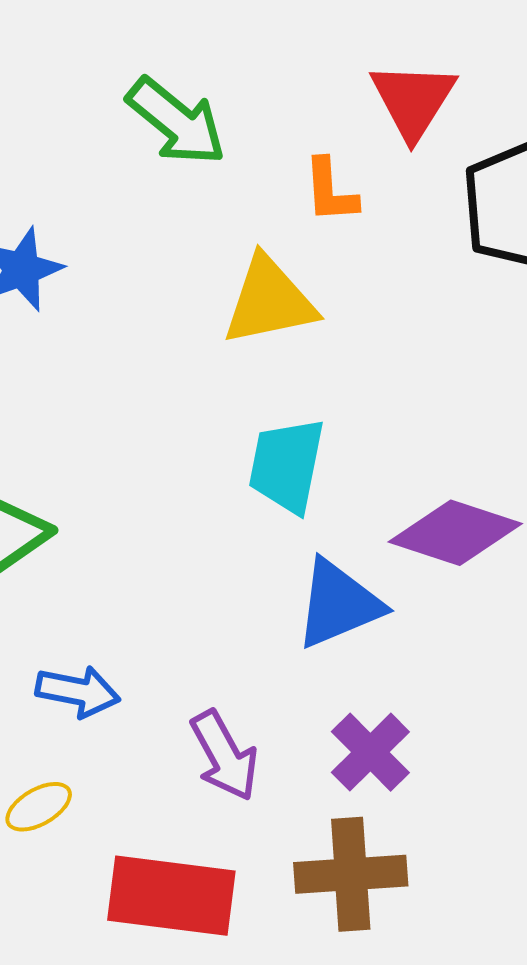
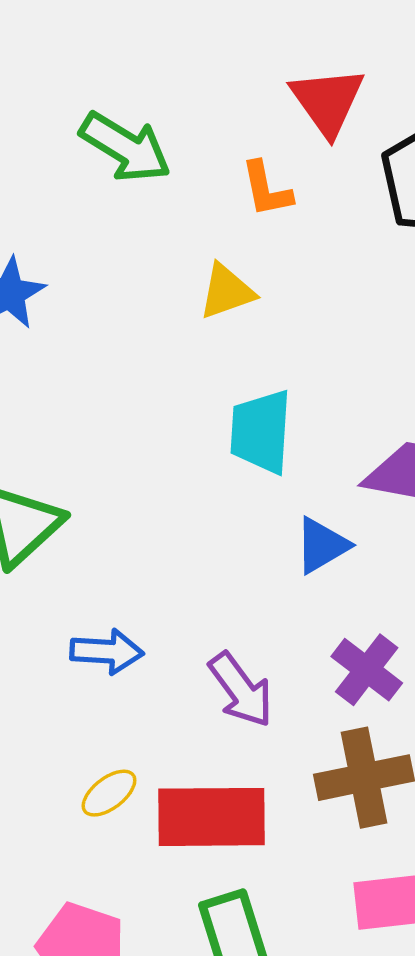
yellow triangle: (269, 301) -> (227, 291), size x0.7
blue triangle: (338, 604) -> (322, 545), size x0.7
yellow ellipse: (39, 807) -> (109, 793), moved

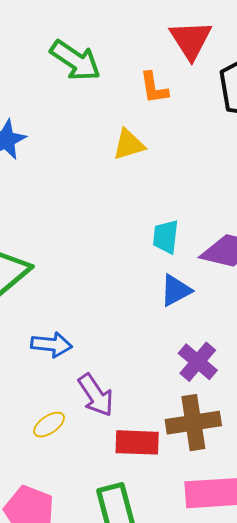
cyan trapezoid: (261, 432) -> (166, 237), moved, size x0.7
purple arrow: (241, 690) -> (96, 395), moved
red rectangle: (211, 817) -> (137, 442), moved, size x0.7

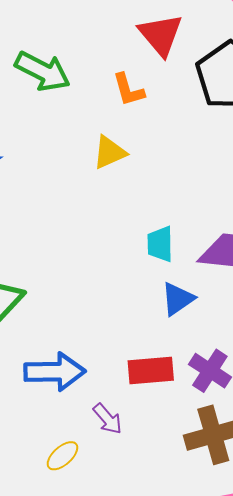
blue arrow: (51, 345) -> (55, 372), size x1.4
purple arrow: (96, 395) -> (108, 419), size x0.7
red rectangle: (137, 442) -> (151, 370), moved

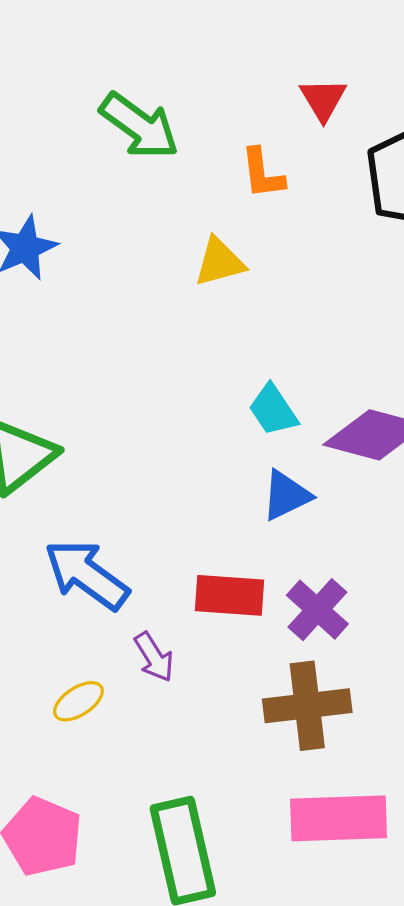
red triangle: (161, 35) -> (323, 99), size x0.7
cyan trapezoid: (160, 244) -> (273, 410), turned -42
blue arrow: (55, 372) -> (87, 575), turned -152

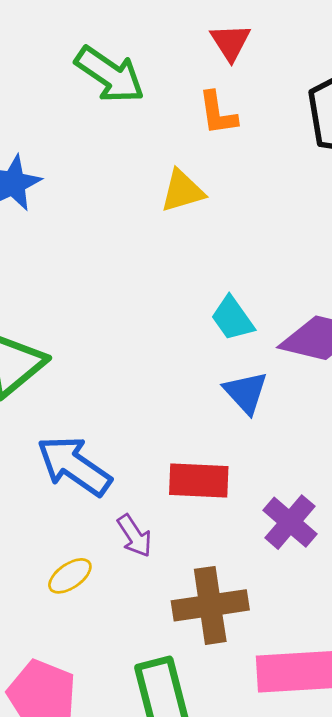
red triangle: (323, 99) -> (230, 42), moved
blue triangle: (286, 495) -> (246, 392), turned -45
purple cross: (317, 610) -> (290, 522), moved
brown cross: (307, 706) -> (210, 605), moved

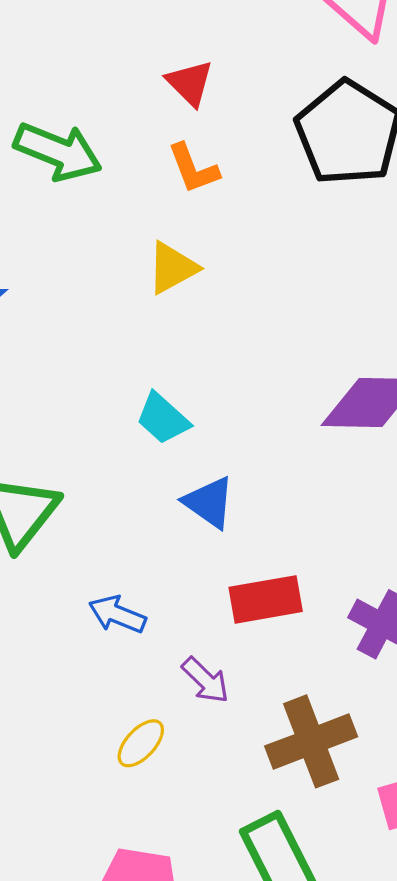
cyan trapezoid: (232, 318) -> (163, 418), moved
blue triangle: (246, 392) -> (209, 502), moved
blue arrow: (74, 466) -> (117, 614), size x0.6

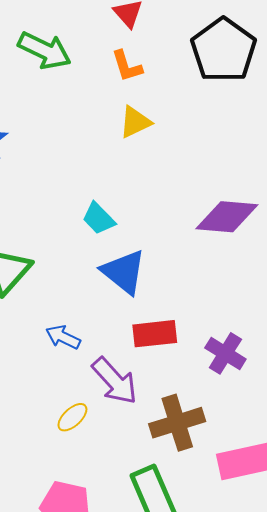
yellow triangle: (172, 268) -> (135, 122), moved
blue triangle: (209, 502) -> (124, 272), size x1.4
purple arrow: (205, 680) -> (115, 381), size x1.6

